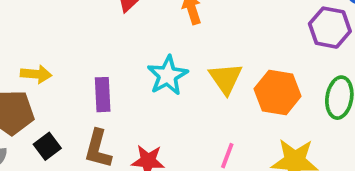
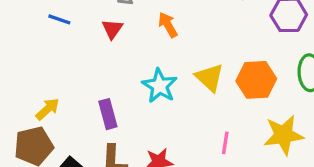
yellow arrow: (36, 74) -> (48, 109), turned -35

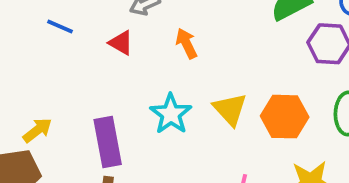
red triangle: (112, 29) -> (121, 43), turned -40
purple rectangle: (108, 114) -> (108, 142), size x1.4

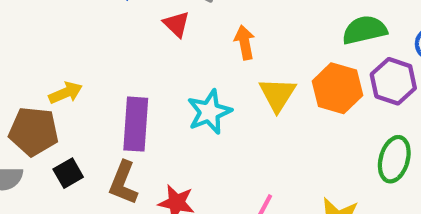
yellow triangle: (230, 109) -> (278, 94), moved
orange hexagon: (285, 117) -> (337, 88), moved

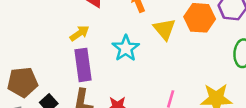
yellow arrow: (66, 93) -> (79, 33), moved

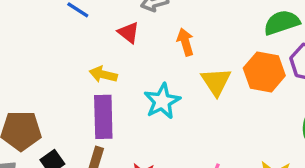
yellow arrow: (79, 33) -> (103, 75), turned -138

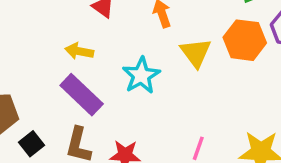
purple rectangle: (103, 117) -> (82, 95), turned -42

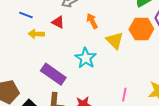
yellow arrow: (79, 51) -> (36, 34), moved

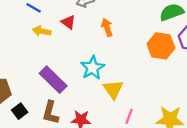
yellow triangle: (115, 40) -> (113, 89), moved

